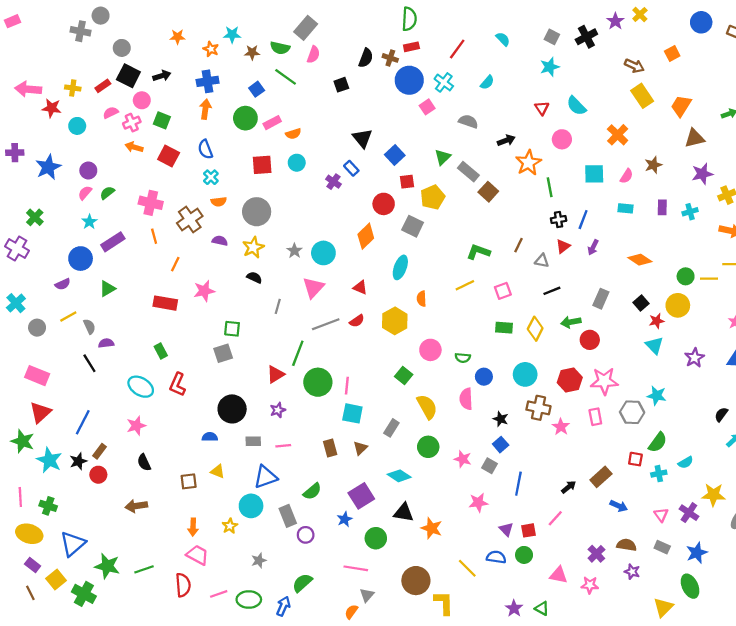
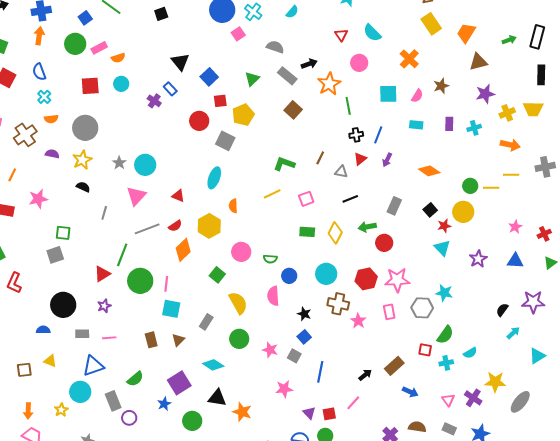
gray rectangle: (468, 172) -> (287, 76), moved
orange diamond: (366, 236) -> (183, 250), moved

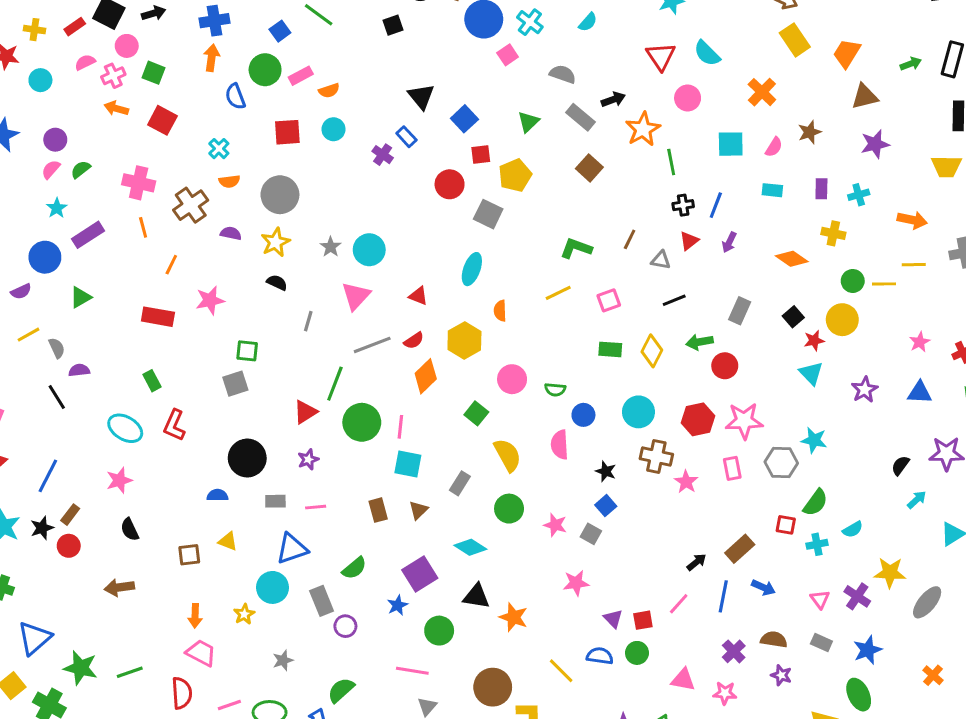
red triangle: (341, 35) -> (661, 56), size x1.5
blue semicircle: (39, 72) -> (235, 97), moved
yellow cross: (507, 113) -> (833, 233), moved, turned 35
blue line: (320, 372) -> (723, 596), moved

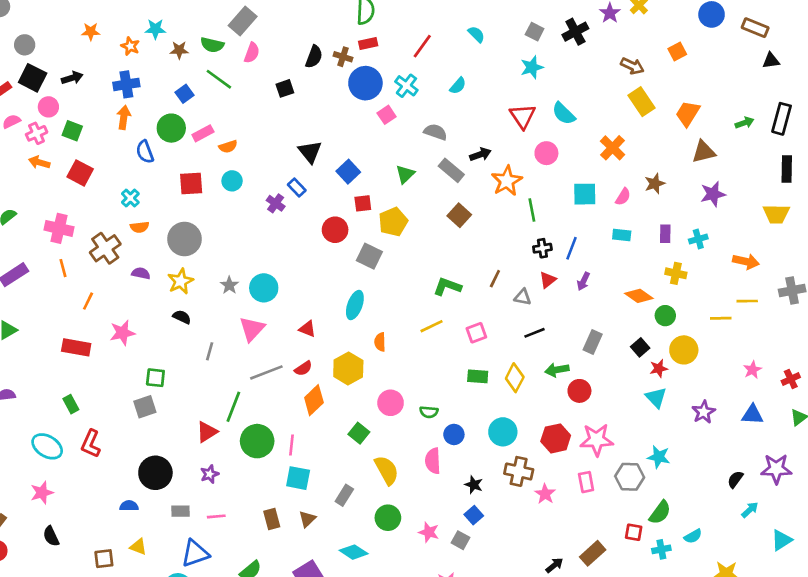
green circle: (853, 281) -> (665, 316), moved

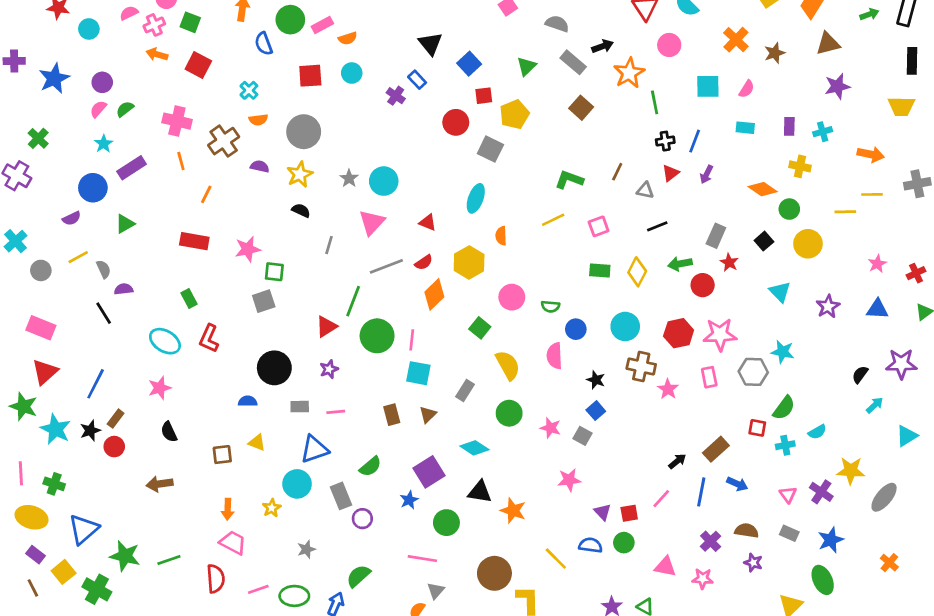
brown star: (655, 184) -> (775, 53), moved
pink star: (122, 333) -> (248, 249), moved
red star: (659, 368) -> (729, 262), moved, turned -30

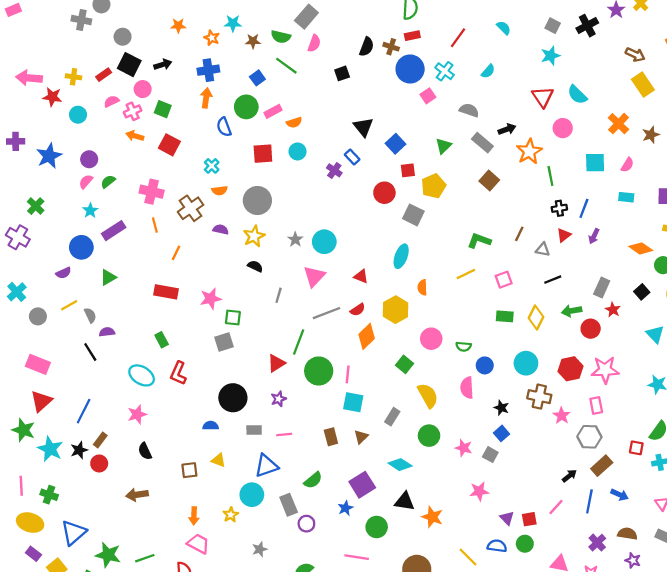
gray hexagon: (753, 372) -> (589, 437), moved

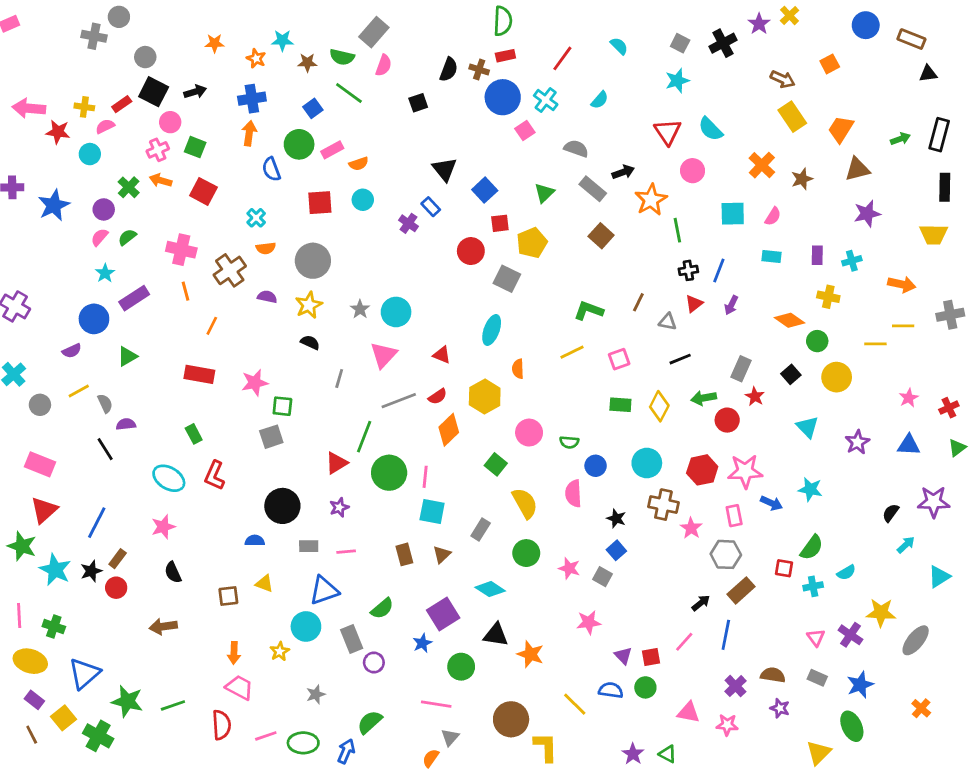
pink semicircle: (111, 101) -> (105, 126), moved
green cross: (36, 206) -> (129, 187), moved
blue arrow: (620, 495) -> (771, 503), moved

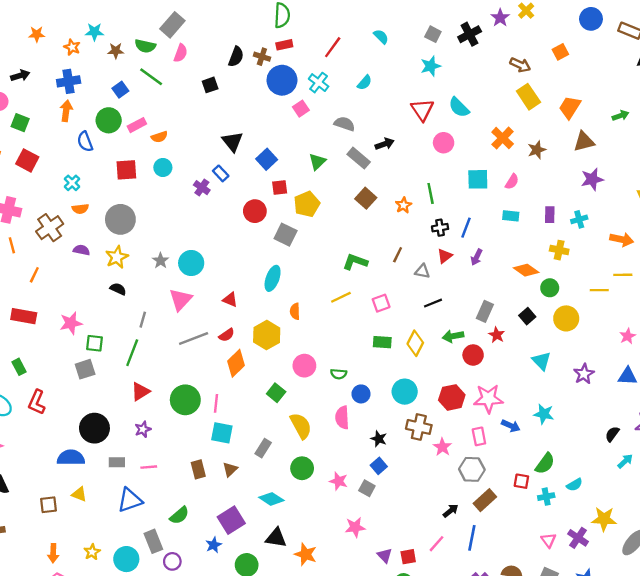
orange star: (651, 200) -> (403, 205), moved, size x0.6
green line: (364, 437) -> (132, 353), moved
blue semicircle: (255, 541) -> (71, 458), size x1.6
cyan circle: (306, 626) -> (126, 559), moved

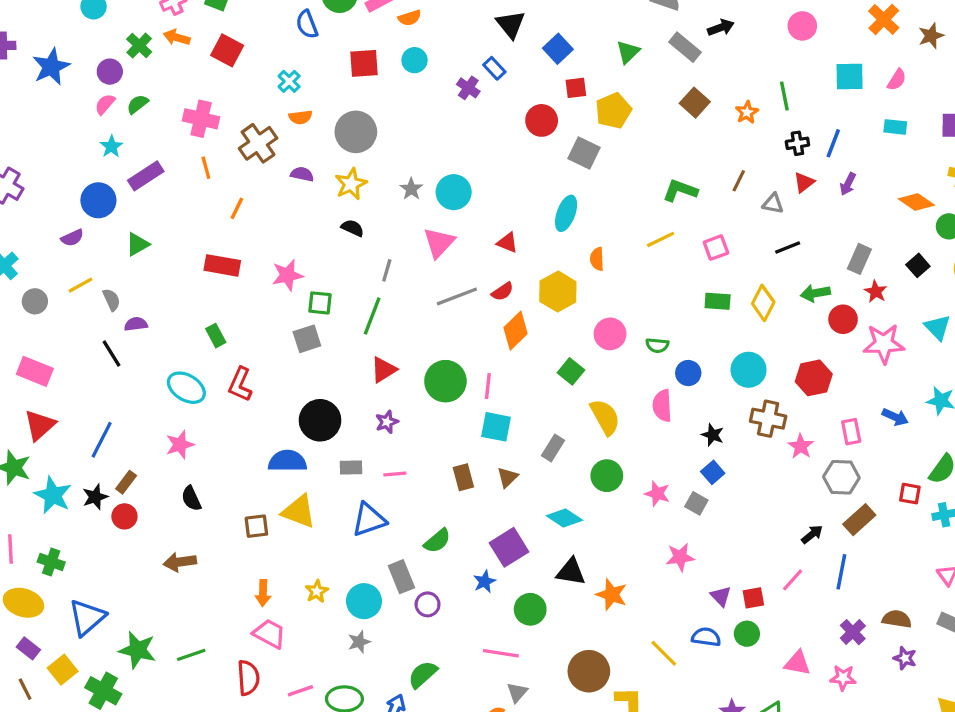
pink star: (488, 399) -> (884, 344), moved
yellow triangle: (79, 494) -> (299, 512), size x1.6

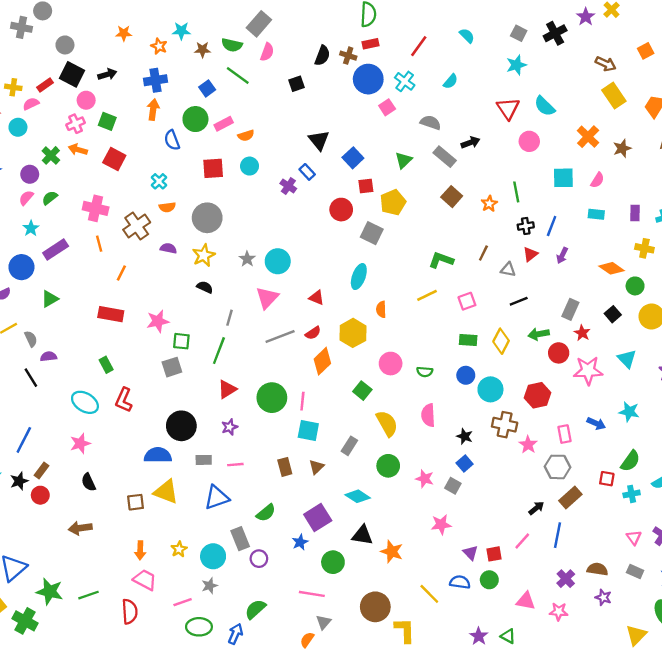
blue circle: (688, 373) -> (466, 375), moved
pink line: (300, 691) -> (183, 602), moved

